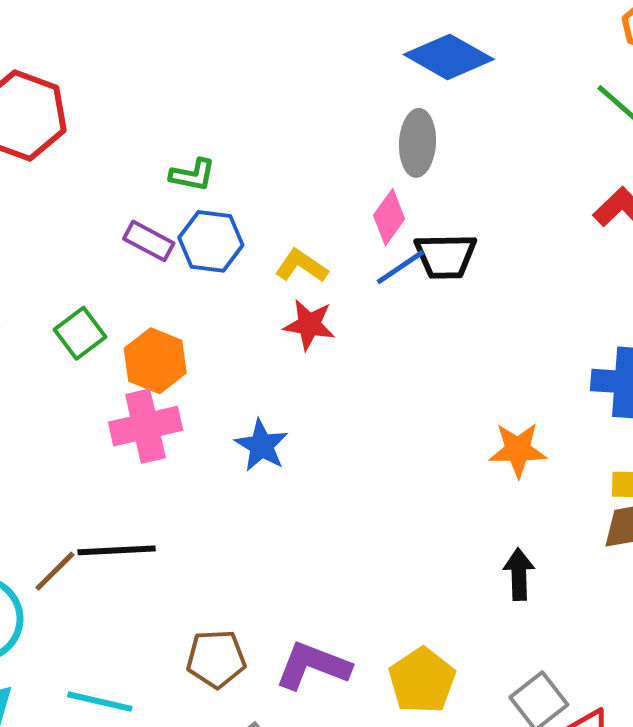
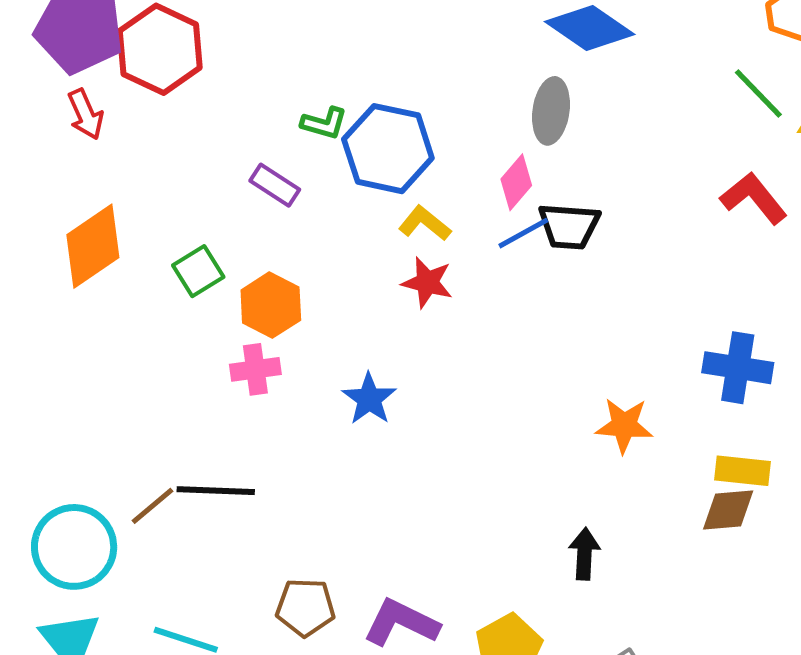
blue hexagon: (211, 241) -> (388, 149), moved, size x1.4
pink cross: (146, 426) -> (255, 369), size x0.7
black arrow: (519, 574) -> (584, 554), moved

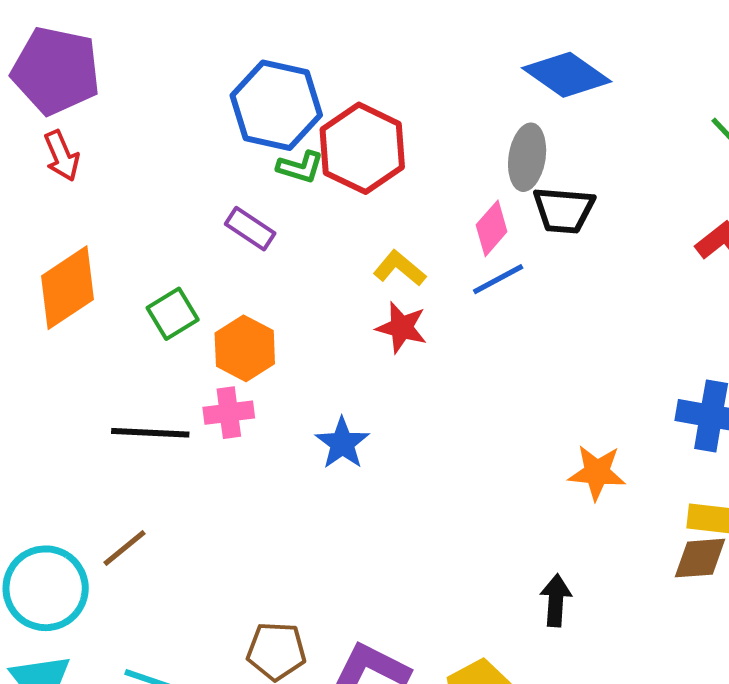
red hexagon: (160, 49) -> (362, 148), moved
blue hexagon: (388, 149) -> (276, 105), moved
black trapezoid: (569, 226) -> (564, 210), moved
black line: (216, 491) -> (150, 433), moved

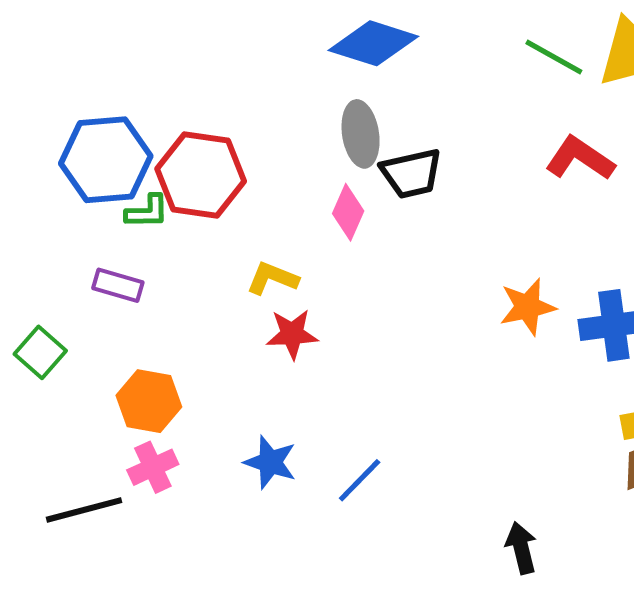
blue line: (498, 279) -> (360, 480), moved
green square: (173, 314) -> (40, 352), moved
orange star: (597, 473) -> (528, 307), moved

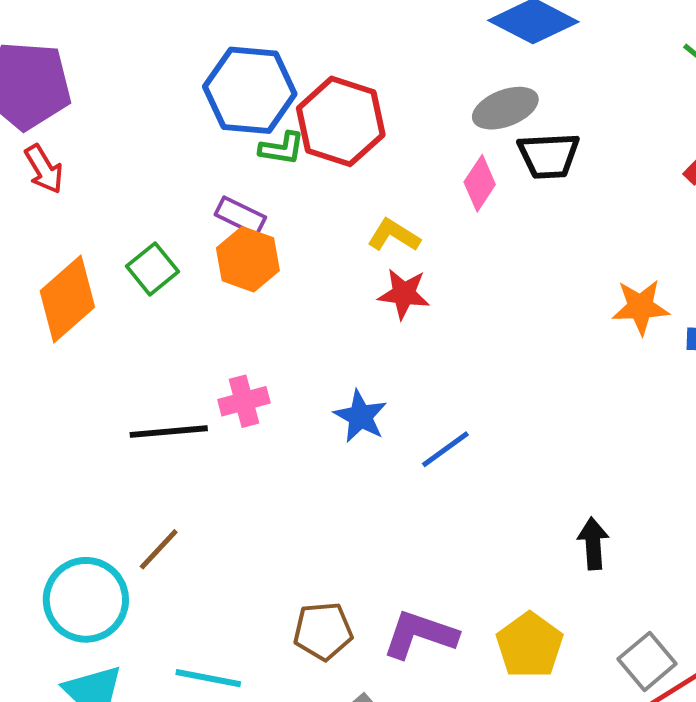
gray ellipse: (361, 134) -> (505, 108), turned 68
orange hexagon: (149, 401) -> (248, 259), moved

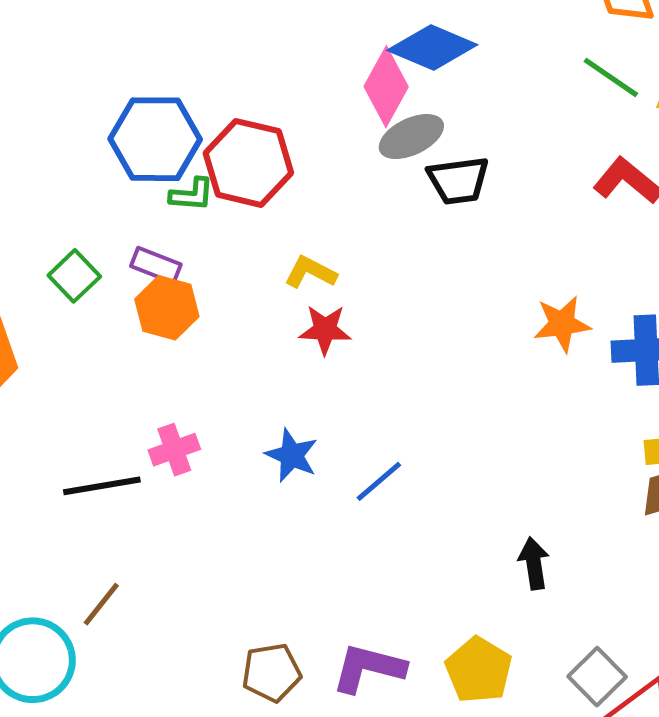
pink diamond: (480, 183) -> (386, 87), moved, size x1.4
green square: (152, 269) -> (74, 276), moved

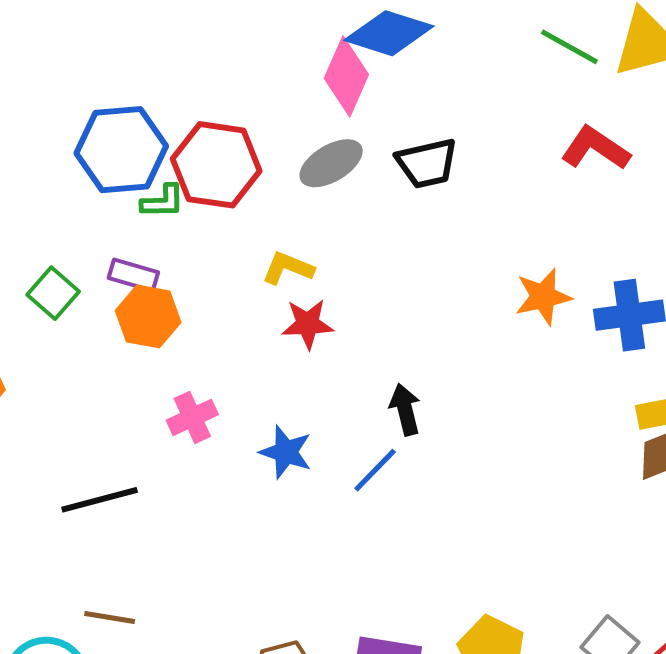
gray ellipse: (411, 137) -> (331, 163), moved
pink cross: (174, 450) -> (192, 417), moved
black arrow: (534, 563) -> (405, 409), moved
brown line: (101, 604) -> (110, 617), turned 66

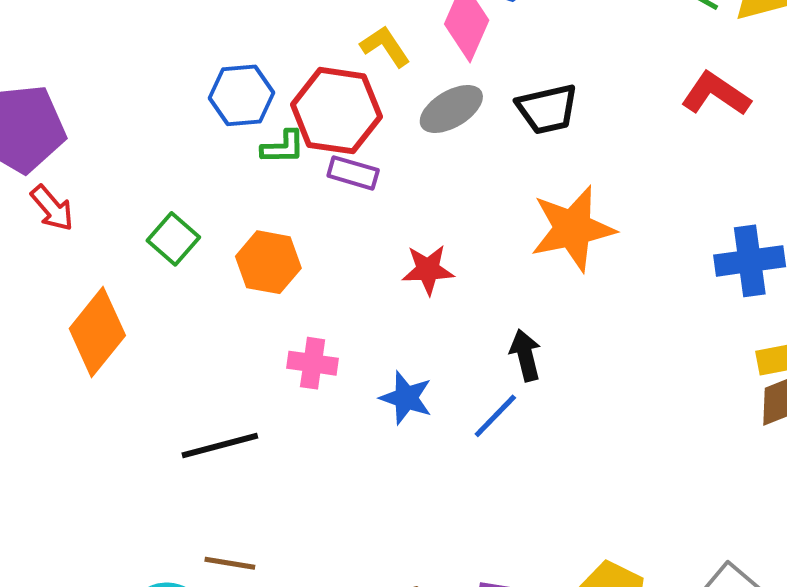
blue hexagon: (121, 150) -> (242, 95), size x0.7
yellow L-shape: (288, 268) -> (385, 46), moved, turned 34
purple rectangle: (133, 275) -> (353, 173), moved
orange star: (543, 297) -> (573, 229), moved, size x1.5
pink cross: (192, 417) -> (313, 363), turned 33

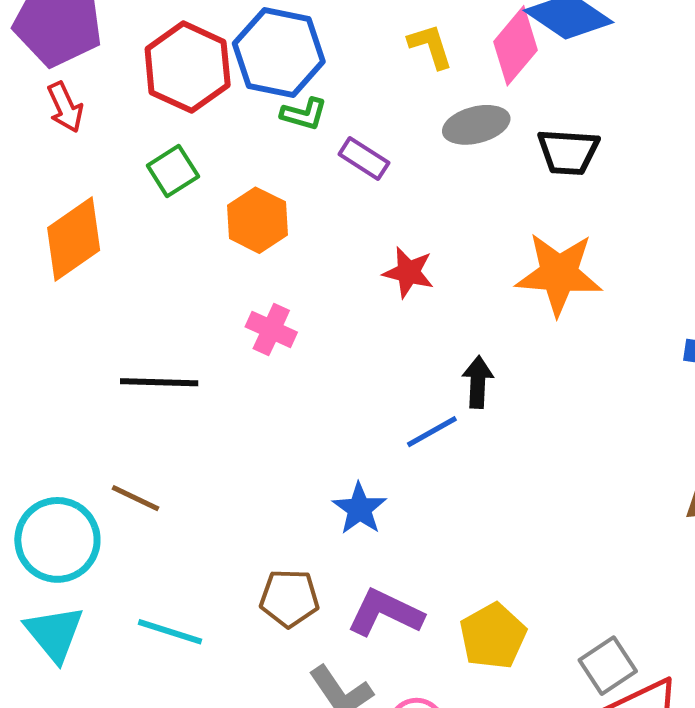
blue hexagon: (242, 95) -> (279, 53), size x1.4
red hexagon: (336, 111) -> (188, 67), moved
blue star: (406, 398) -> (359, 509), moved

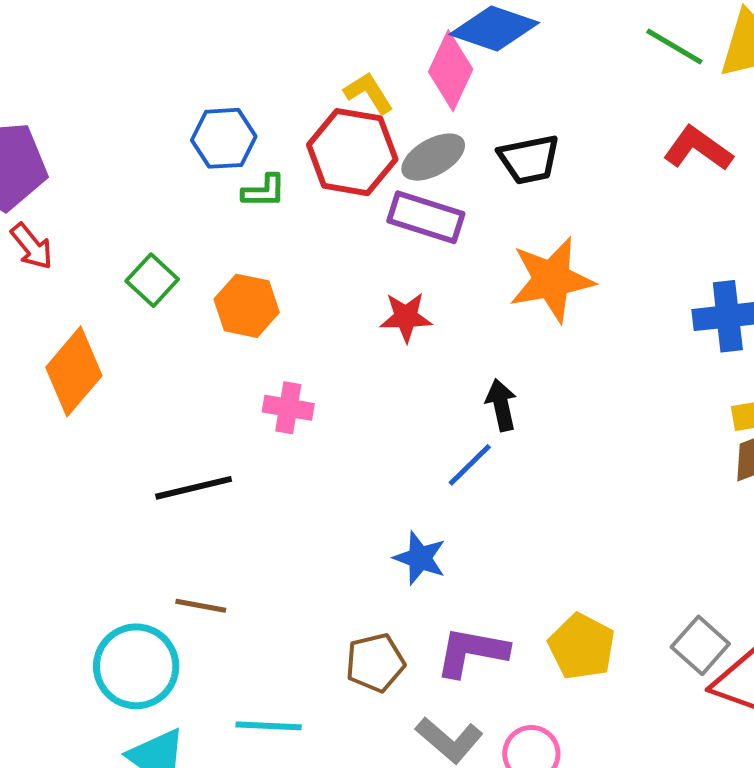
blue hexagon: (279, 53) -> (224, 138), size x0.7
red hexagon: (188, 67) -> (352, 152), moved
purple rectangle: (364, 158) -> (426, 217), moved, size x1.5

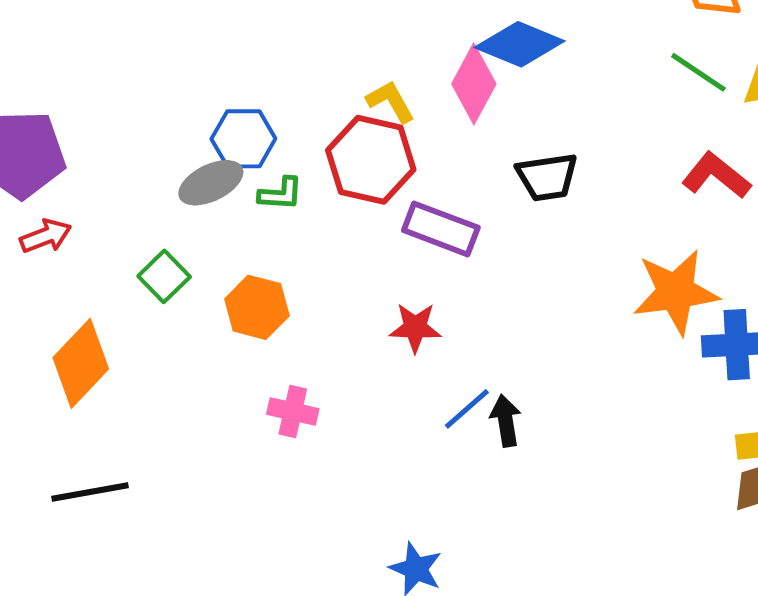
gray ellipse: (433, 157) -> (211, 183), moved
red arrow: (32, 246) -> (46, 236), turned -75
orange star: (552, 280) -> (676, 292), moved
blue line: (470, 465) -> (467, 409), moved
black line: (194, 488) -> (90, 492), moved

